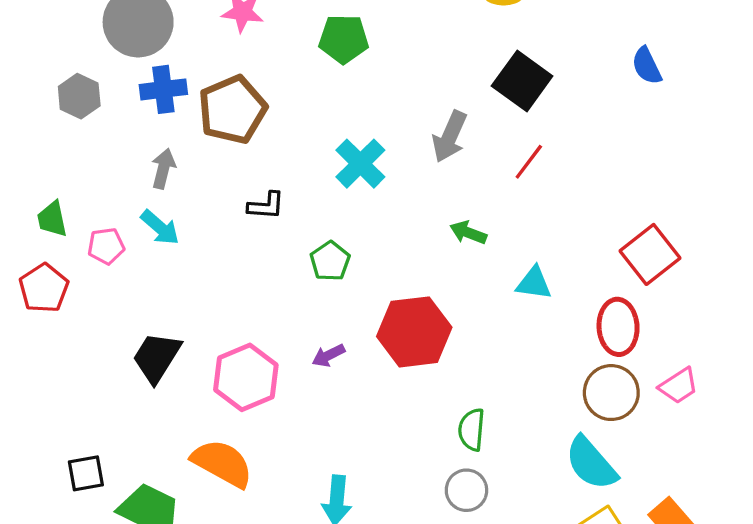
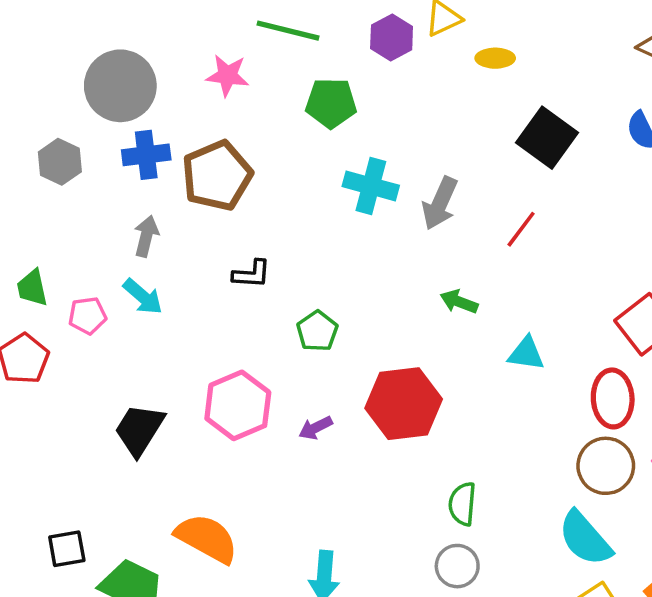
black square: (522, 81) -> (547, 138), moved
cyan cross: (360, 164) -> (371, 186), moved, turned -30
pink hexagon: (246, 377) -> (238, 405), moved

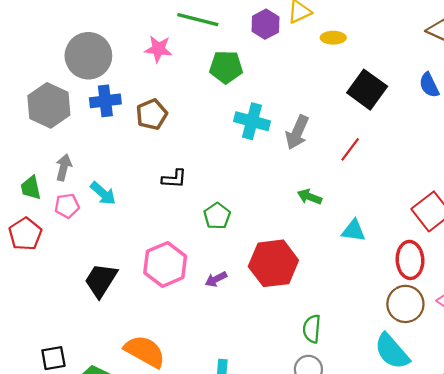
gray hexagon: (60, 162) -> (49, 105), size x1.5
brown pentagon: (217, 176) -> (152, 114), size x0.7
gray arrow: (146, 236) -> (64, 167), moved

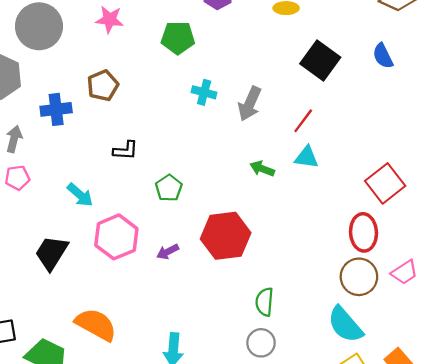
blue cross: (105, 101) -> (56, 109), moved
cyan cross: (252, 121) -> (204, 92), size x0.7
cyan arrow: (103, 193) -> (80, 195), moved
cyan triangle: (354, 231) -> (307, 157), moved

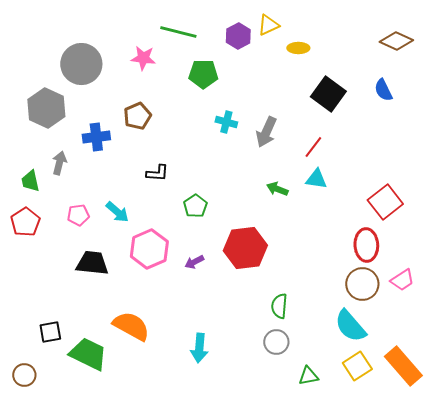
pink pentagon: (17, 178) -> (78, 215), moved
black trapezoid: (52, 253) -> (92, 263), turned 64

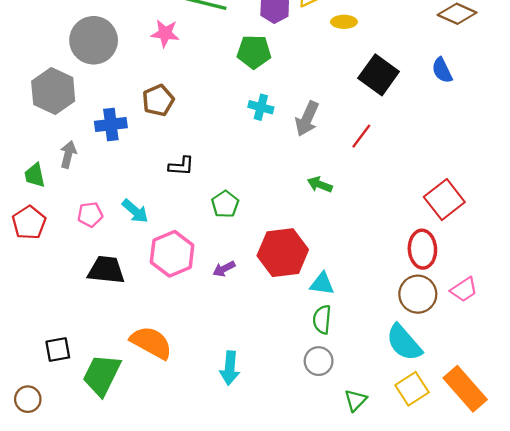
green pentagon: (203, 74) -> (254, 52), moved
cyan triangle: (316, 179) -> (322, 284), moved
green trapezoid: (88, 354) -> (102, 375), turned -90
green triangle: (308, 376) -> (356, 400), turned -35

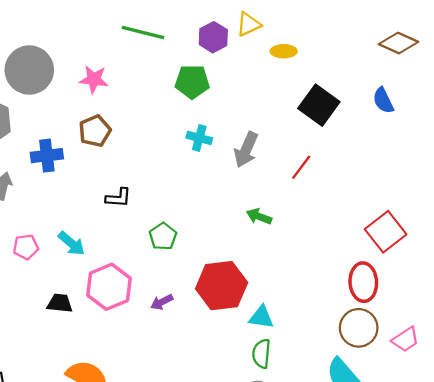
pink star: (165, 33) -> (94, 79), moved
black trapezoid: (106, 270) -> (60, 303), moved, size x0.7
pink trapezoid: (464, 290) -> (406, 340), moved

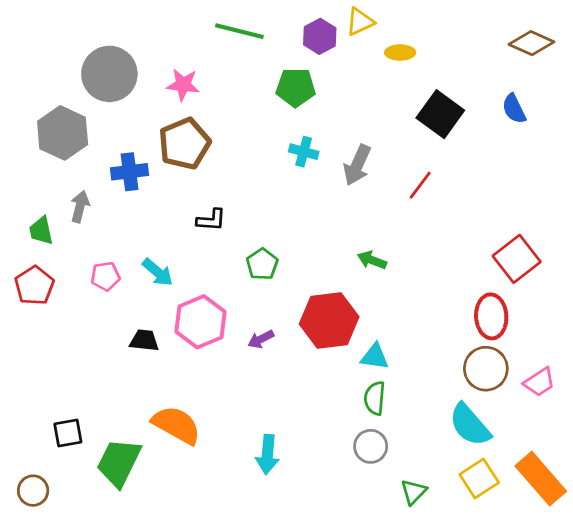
brown pentagon: (95, 131) -> (184, 144), size x1.4
green arrow: (259, 216) -> (372, 260), moved

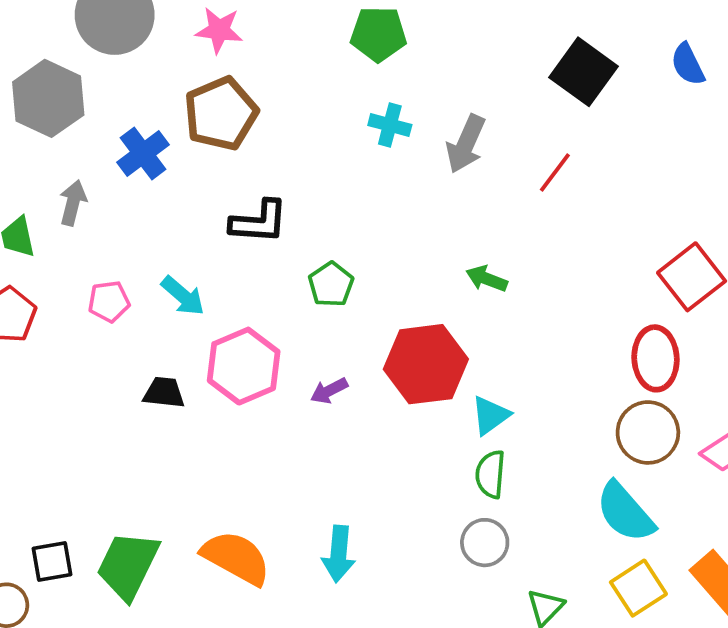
blue cross: (130, 172) -> (143, 153), turned -30
black L-shape: (211, 220) -> (259, 222), size x1.4
cyan triangle: (375, 357) -> (490, 415), turned -44
orange semicircle: (176, 425) -> (236, 558), moved
black square: (68, 433) -> (52, 562), moved

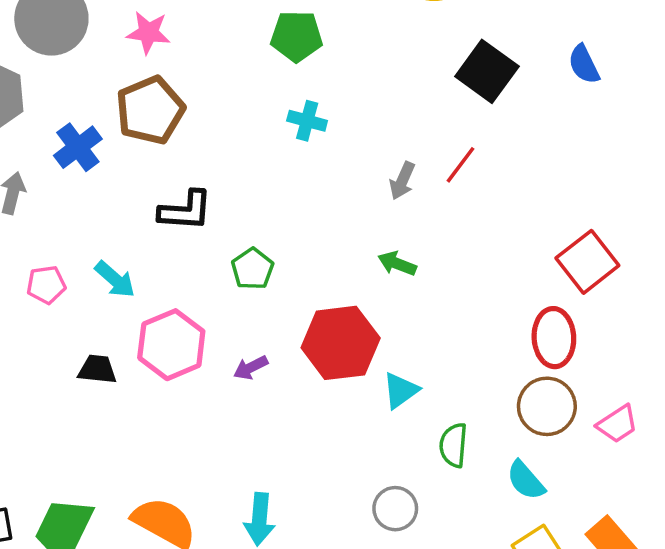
gray arrow: (466, 144) -> (402, 181), moved, size x0.7
green semicircle: (490, 474) -> (453, 445), moved
cyan semicircle: (625, 512) -> (526, 480), size x0.7

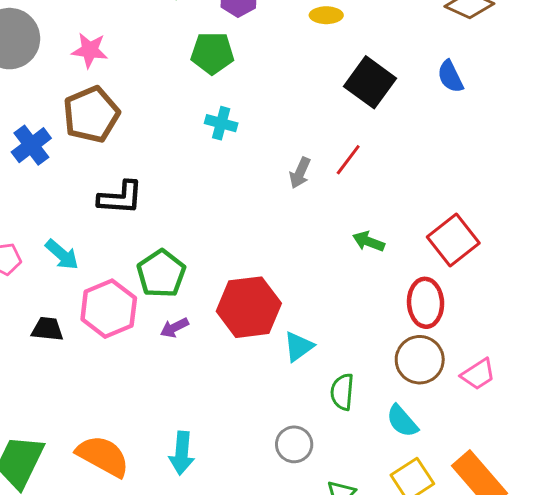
green arrow: (397, 264) -> (369, 241), moved
green pentagon: (252, 269) -> (161, 274), moved, size x1.4

